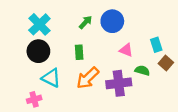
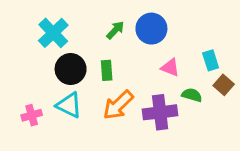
black circle: (38, 51) -> (71, 69), moved
pink cross: (34, 99) -> (32, 115), moved

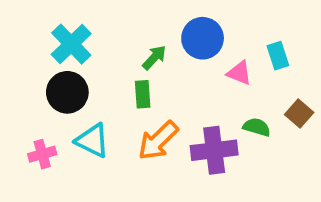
green arrow: (115, 30) -> (154, 58), moved
cyan rectangle: (211, 60) -> (278, 56), moved
pink triangle: (170, 68) -> (239, 73), moved
black circle: (71, 69) -> (67, 92), moved

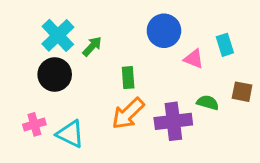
green arrow: (154, 58) -> (92, 46), moved
green rectangle: (143, 94) -> (128, 78), moved
brown square: (299, 114) -> (242, 92), turned -30
cyan triangle: (92, 141) -> (70, 134), moved

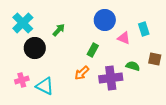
cyan cross: (58, 35) -> (23, 23), moved
green rectangle: (128, 78) -> (93, 50), moved, turned 32
orange arrow: (128, 114) -> (82, 73), size x0.7

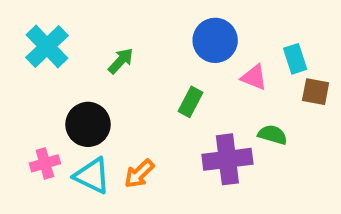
black circle: (35, 48) -> (88, 124), moved
brown square: (155, 59) -> (316, 92), moved
orange arrow: (82, 73) -> (139, 174), moved

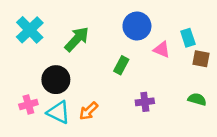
green arrow: (121, 61) -> (77, 39), size x1.5
green semicircle: (273, 135) -> (197, 99), moved
purple cross: (227, 159) -> (145, 102), size x0.6

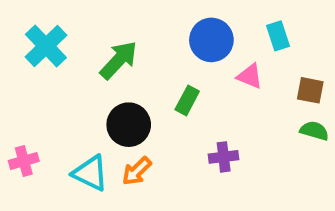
cyan rectangle: (188, 38) -> (278, 36), moved
black circle: (56, 80) -> (129, 125), moved
green semicircle: (197, 99) -> (314, 131), moved
pink cross: (28, 104) -> (24, 161), moved

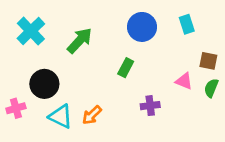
pink triangle: (250, 76) -> (184, 81), moved
black circle: (129, 125) -> (44, 84), moved
green semicircle: (314, 131) -> (211, 88), turned -84

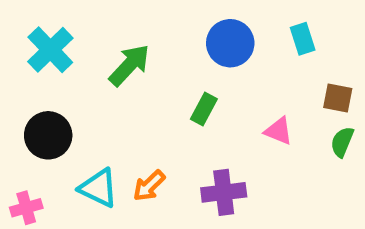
pink triangle: (184, 81) -> (278, 131), moved
black circle: (44, 84) -> (48, 135), moved
purple cross: (150, 106) -> (224, 192), moved, size x1.4
pink cross: (16, 108) -> (26, 208), moved

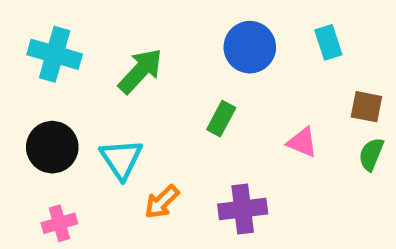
cyan cross: (50, 50) -> (55, 54), turned -30
cyan triangle: (99, 188) -> (121, 159), moved, turned 30
pink cross: (26, 208) -> (59, 223), moved

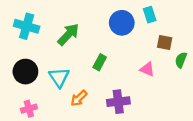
cyan rectangle: (328, 42) -> (150, 15), moved
brown square: (366, 107) -> (165, 43), moved
green rectangle: (221, 119) -> (100, 62), moved
green semicircle: (371, 154) -> (181, 60), moved

